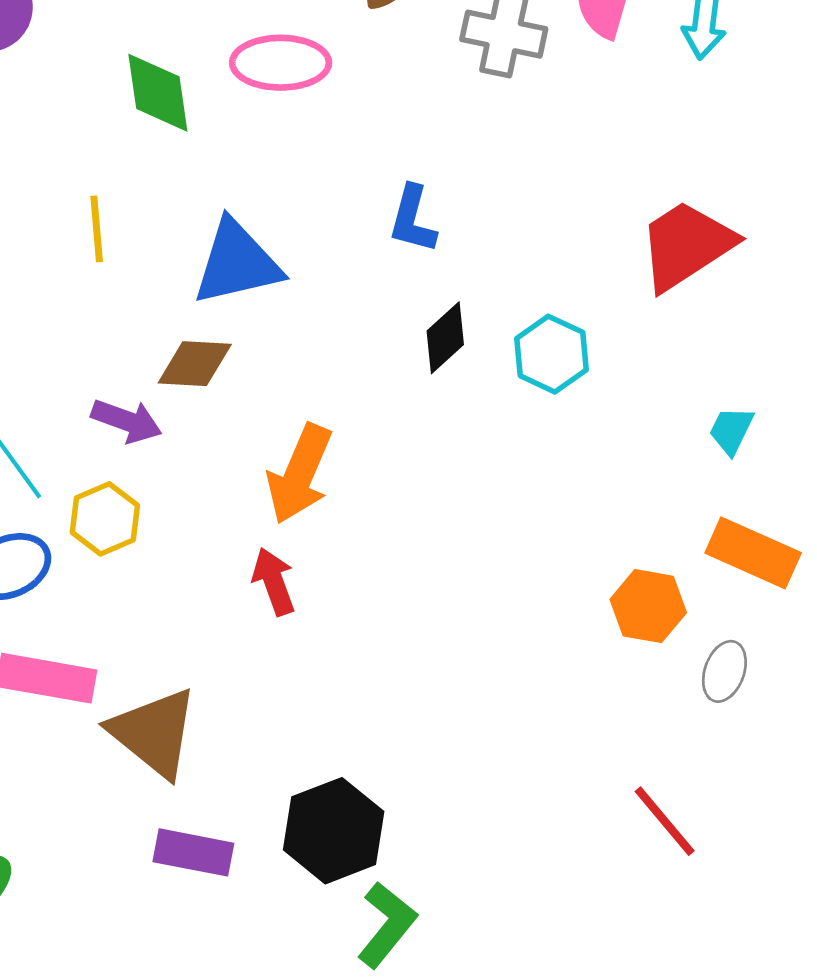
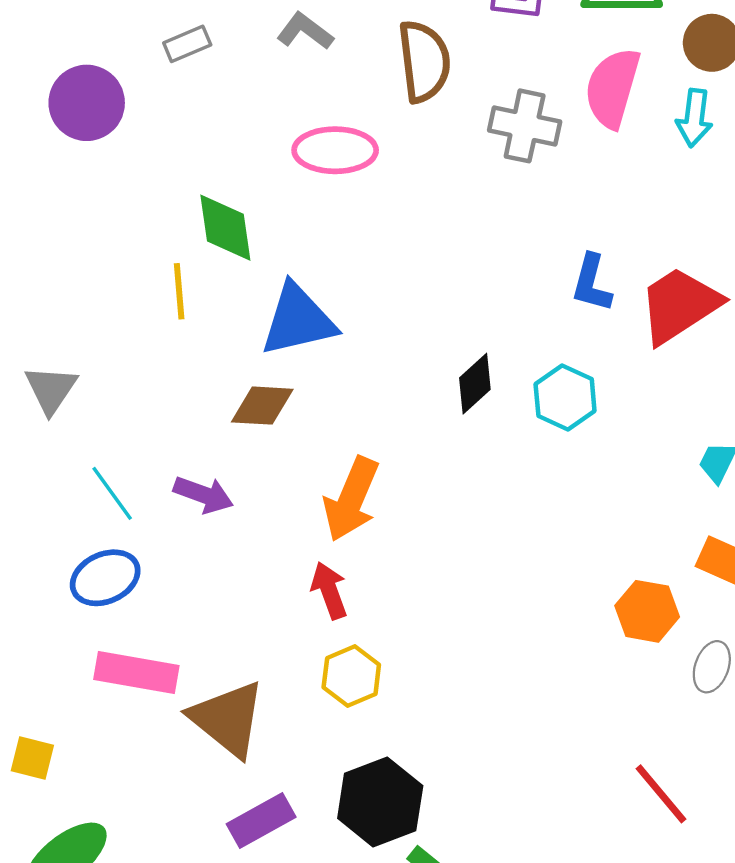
green diamond: (158, 93) -> (225, 228), moved
blue L-shape: (413, 219) -> (592, 283), moved
purple arrow: (127, 421) -> (203, 495), moved
yellow hexagon: (105, 519) -> (351, 676), moved
purple rectangle: (193, 852) -> (261, 820), turned -40

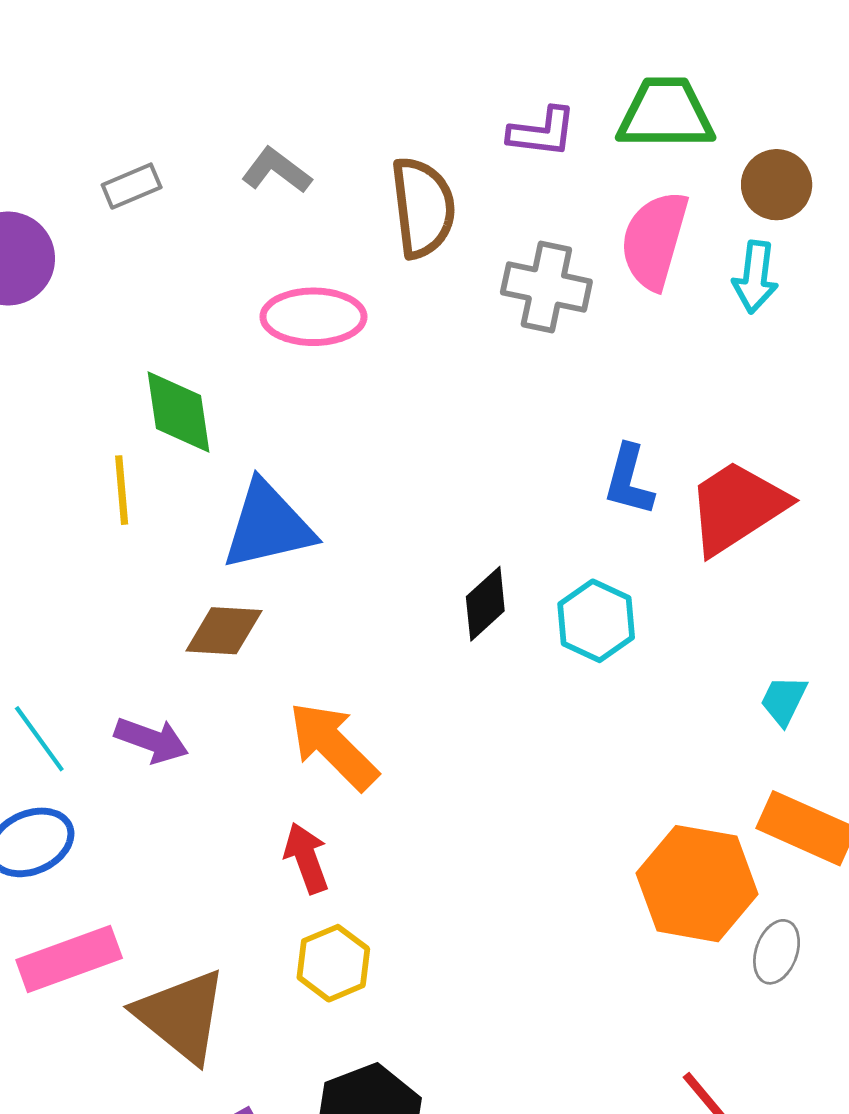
orange arrow: (351, 499) -> (333, 746), turned 112
orange hexagon: (647, 611) -> (697, 884), size x1.5
pink rectangle: (136, 673) -> (69, 959), turned -30

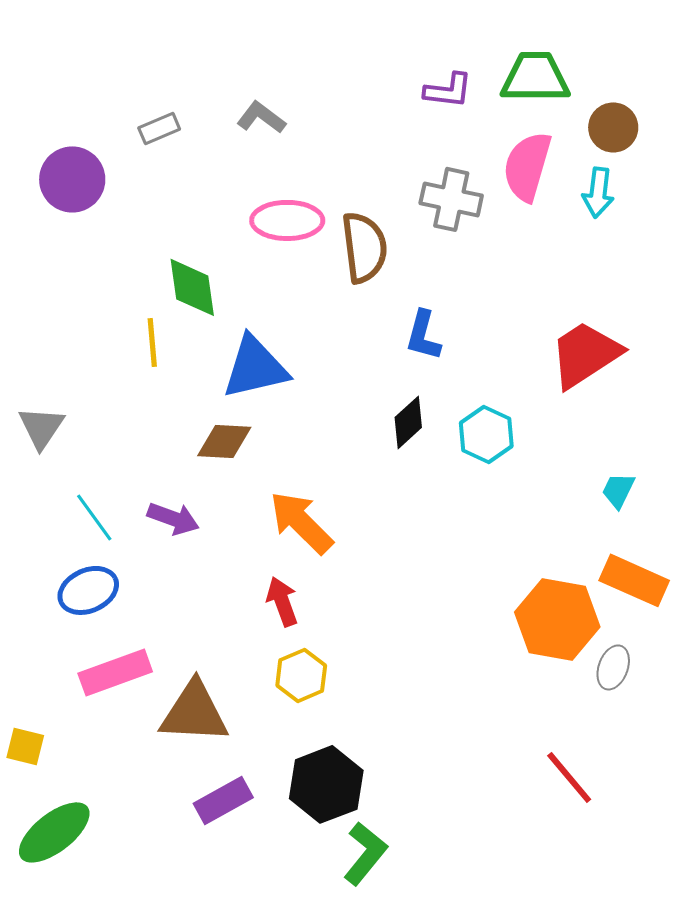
brown semicircle: (423, 207) -> (364, 247), moved
blue L-shape: (629, 480) -> (423, 335), moved
brown triangle: (181, 1016) -> (194, 712), turned -36

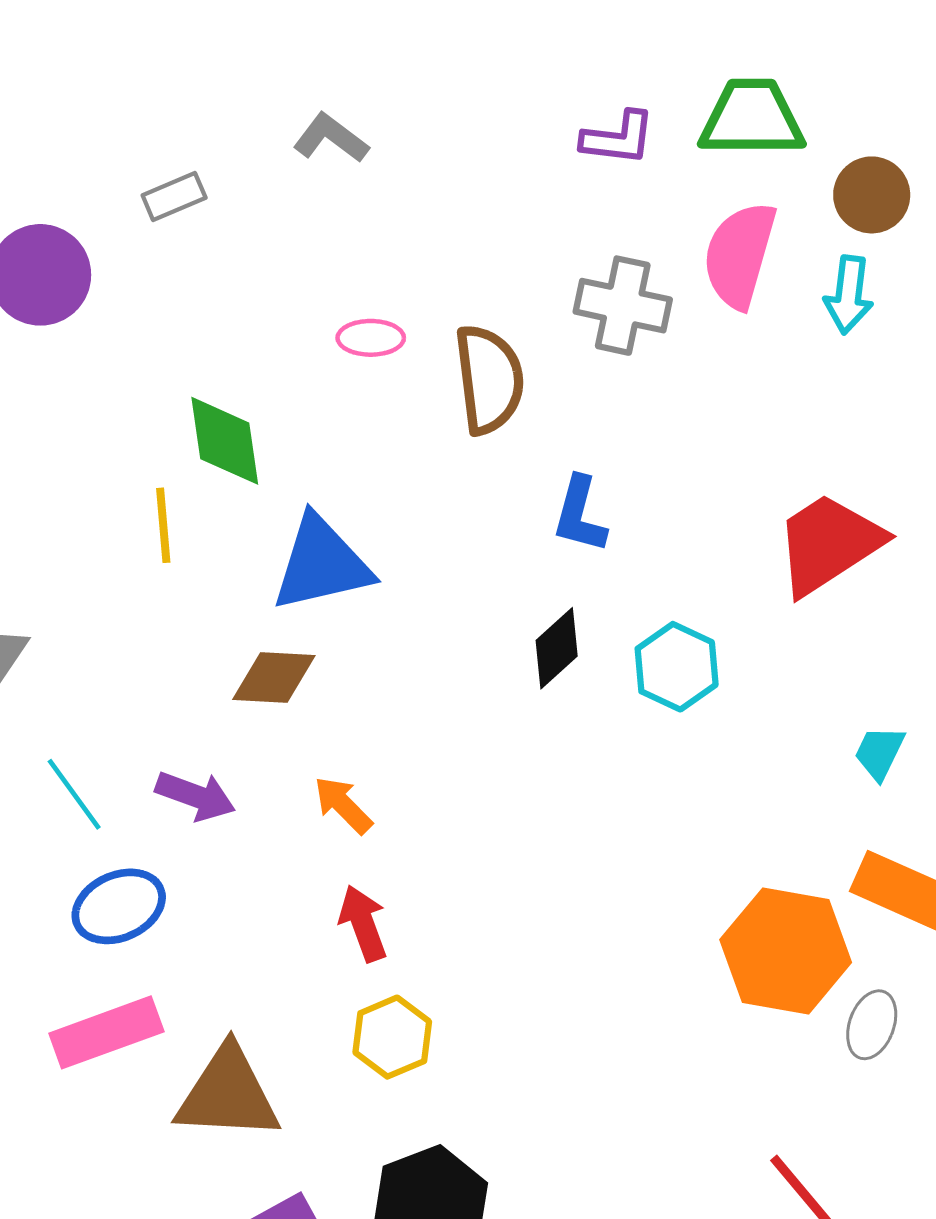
gray L-shape: (261, 117) -> (331, 138), moved
pink ellipse: (287, 220) -> (371, 338), size x0.6
orange arrow: (301, 522) -> (343, 805), moved, size x0.6
blue ellipse: (88, 590) -> (119, 906), moved

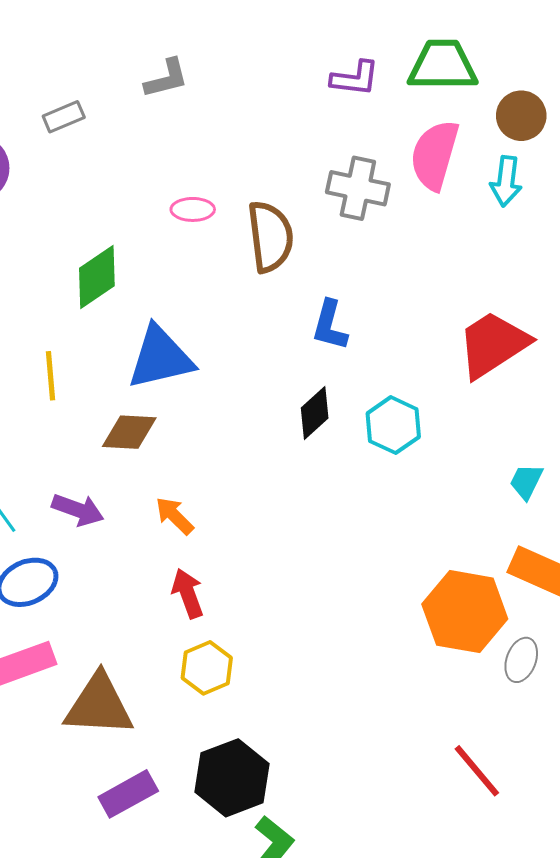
gray L-shape: (331, 138) -> (166, 78), turned 129
green diamond: (225, 441) -> (97, 277), turned 64
yellow line: (163, 525) -> (51, 376), moved

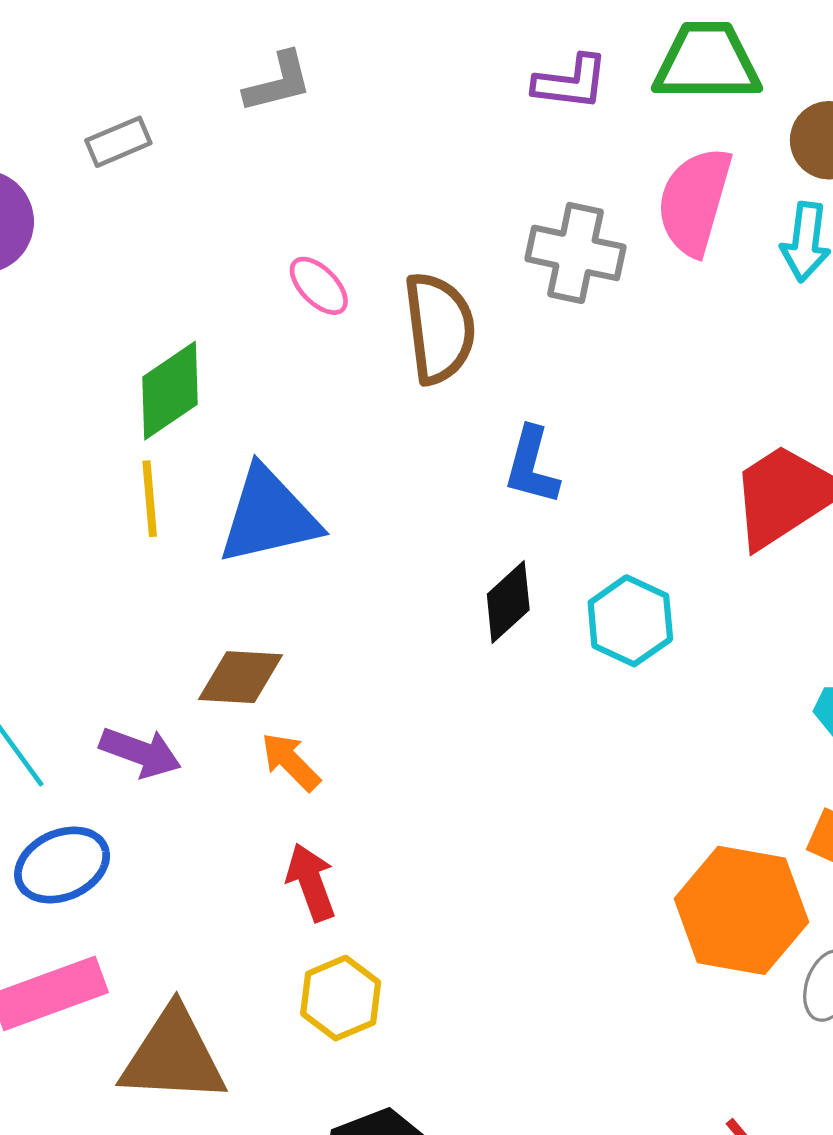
pink ellipse: (193, 209) -> (319, 286), turned 45
yellow line: (51, 376) -> (150, 499), moved
brown diamond: (129, 432) -> (241, 677), moved

